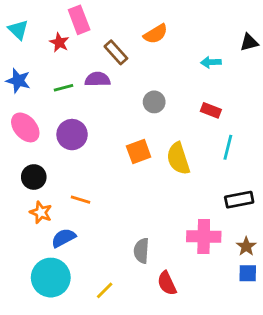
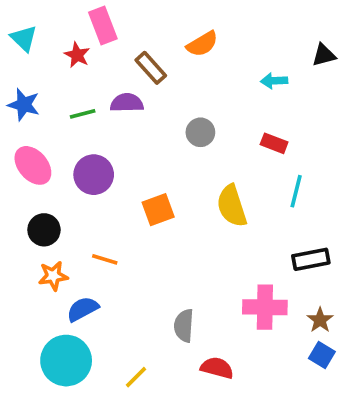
orange square: (139, 152) -> (158, 210), moved
orange star: (41, 212) -> (53, 276), turned -30
blue square: (248, 273) -> (322, 355), turned 30
red semicircle: (167, 283) -> (217, 368), turned 130

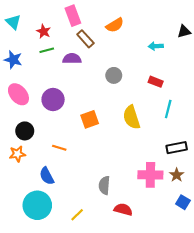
pink rectangle: (103, 26) -> (73, 16), moved
green line: (83, 114) -> (47, 50), moved
orange star: (53, 276) -> (17, 154), moved
blue semicircle: (83, 309) -> (47, 176), turned -90
brown star: (320, 320) -> (177, 175), moved

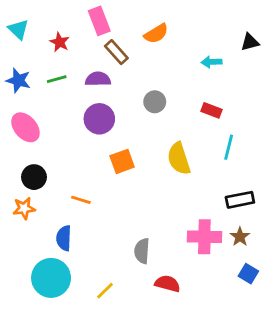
green line: (47, 50) -> (57, 79), moved
purple circle: (53, 100) -> (99, 119), moved
blue semicircle: (47, 176) -> (64, 238), turned 30

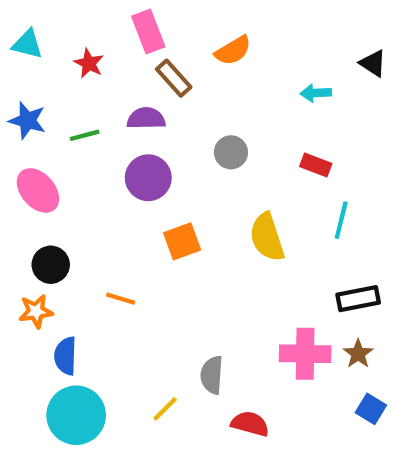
cyan triangle: (18, 29) -> (27, 44), turned -30
black triangle: (250, 42) -> (373, 63), turned 48
green line: (57, 79) -> (85, 135), moved
blue semicircle: (64, 238) -> (66, 356), moved
yellow line: (105, 291) -> (165, 409), moved

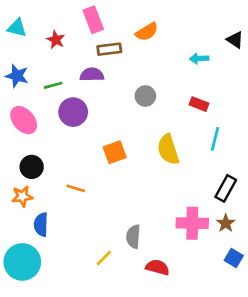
brown rectangle: (174, 78) -> (109, 49), turned -55
purple circle: (148, 178) -> (73, 112), moved
black rectangle: (358, 299) -> (226, 188), turned -50
cyan circle: (76, 415) -> (22, 262), moved

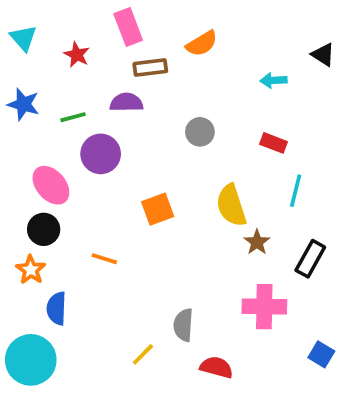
cyan triangle: (17, 28) -> (23, 38), turned 35
pink ellipse: (24, 120) -> (51, 185), moved
orange star: (22, 196) -> (31, 270), turned -30
brown star: (226, 223) -> (257, 242), moved

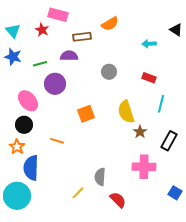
pink rectangle: (128, 27) -> (58, 15), moved, turned -54
cyan triangle: (23, 38) -> (13, 31), moved
blue semicircle: (56, 308) -> (31, 168), size x1.4
red semicircle: (216, 367) -> (118, 200), turned 30

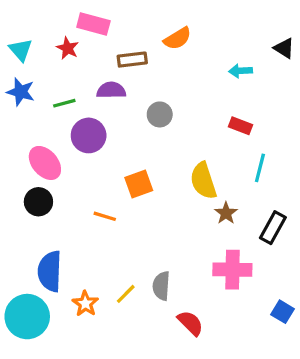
gray circle: (109, 72) -> (160, 114), moved
orange line: (57, 141) -> (105, 216), moved
orange star: (17, 147) -> (85, 304), moved
yellow line: (78, 193) -> (126, 294), moved

